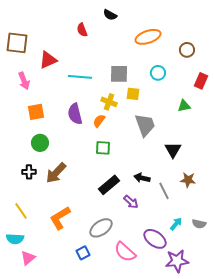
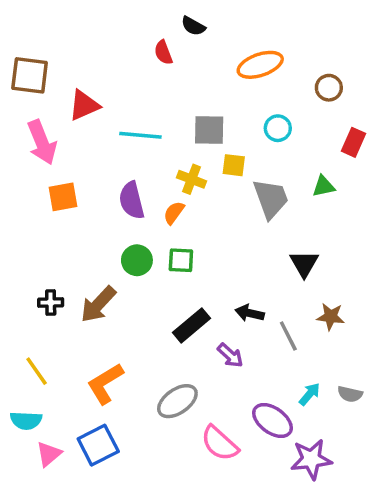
red semicircle: (82, 30) -> (163, 52), moved
pink arrow: (24, 81) -> (42, 142), size x1.4
gray trapezoid: (145, 125) -> (271, 199), moved
green circle: (40, 143) -> (137, 260), moved
blue square: (83, 253) -> (98, 445), moved, size x1.6

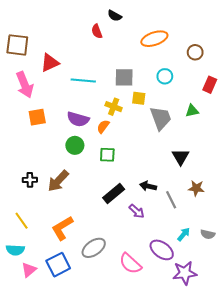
purple semicircle: (132, 200) -> (78, 119), turned -60
green circle: (137, 260) -> (75, 145), moved
gray ellipse: (177, 401) -> (94, 248), moved

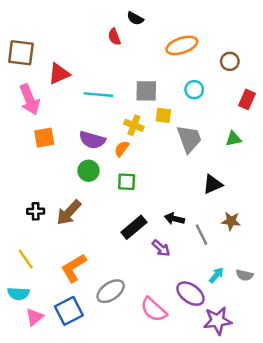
green triangle: (192, 111) -> (233, 139), moved
black triangle: (181, 157) -> (213, 184), turned 36

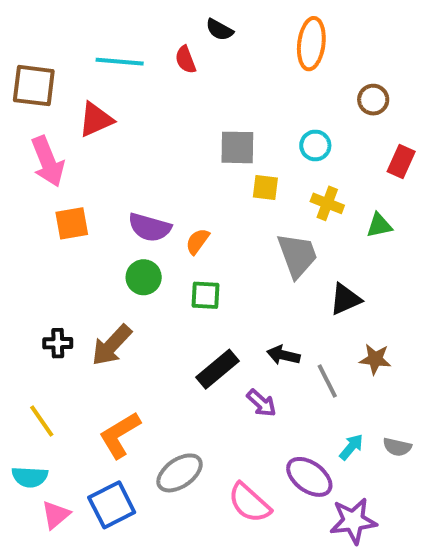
orange ellipse: (182, 45) -> (311, 44), moved, turned -64
cyan line: (98, 95) -> (120, 62), moved
yellow cross: (134, 125) -> (327, 203), moved
gray trapezoid: (189, 139) -> (297, 255), moved

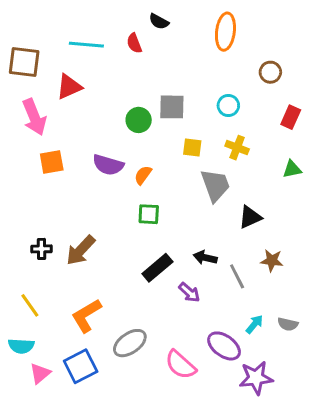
yellow square: (265, 187) -> (192, 148), moved
green triangle: (379, 225) -> (292, 169), moved
green circle: (144, 277) -> (139, 120), moved

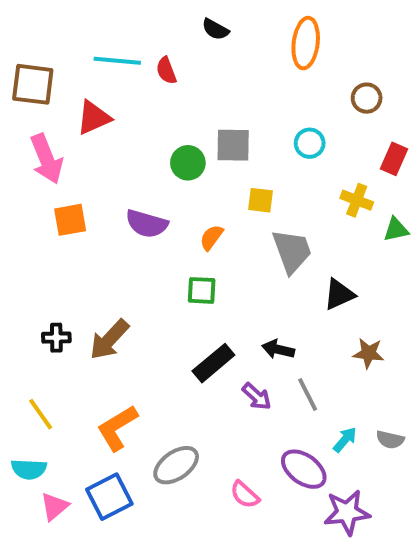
red semicircle: (134, 43) -> (166, 71), moved
yellow cross: (237, 148) -> (357, 200), moved
orange semicircle: (143, 175) -> (211, 237), moved
gray line: (237, 276) -> (308, 395), moved
pink semicircle: (181, 365) -> (245, 495), size x0.7

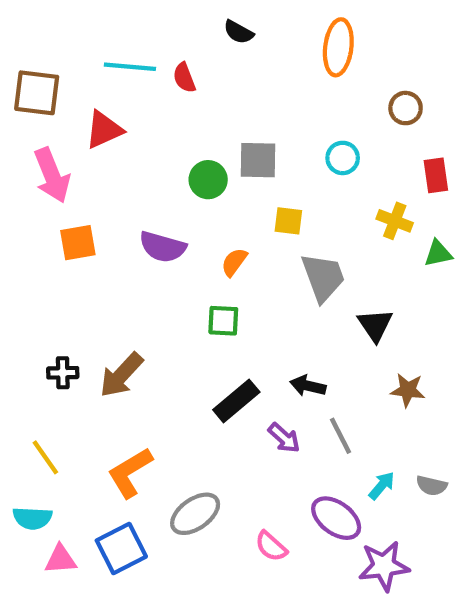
red rectangle: (394, 159) -> (436, 175), turned -32
black triangle: (339, 294) -> (375, 325), turned -40
pink triangle: (54, 506) -> (61, 559), turned 36

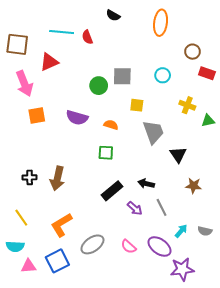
red rectangle: (436, 175) -> (207, 73), moved, turned -63
orange semicircle: (234, 262) -> (111, 125), turned 72
brown arrow: (121, 375) -> (57, 178), turned -30
pink semicircle: (271, 546) -> (129, 247), moved

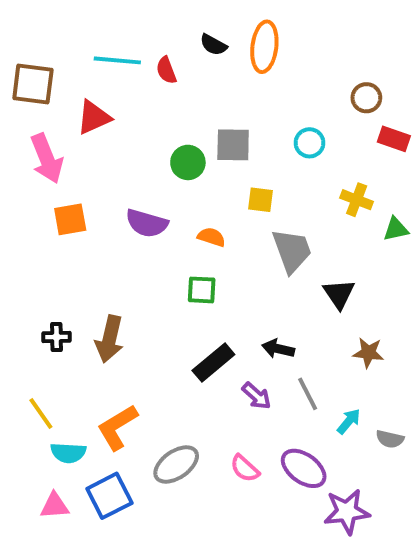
black semicircle: (113, 15) -> (213, 45), moved
orange ellipse: (161, 23) -> (264, 47), moved
cyan arrow: (181, 231) -> (349, 421), moved
cyan semicircle: (15, 247) -> (68, 453), moved

